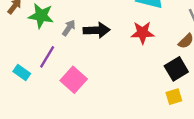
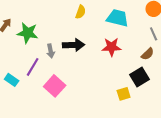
gray arrow: (69, 28) -> (51, 51), moved, turned 136
yellow square: (174, 97) -> (124, 94), moved

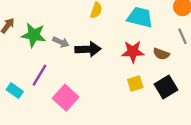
gray arrow: (51, 51) -> (61, 42), moved, turned -56
brown semicircle: (148, 54) -> (161, 54), moved, turned 64
yellow square: (124, 94) -> (135, 83), moved

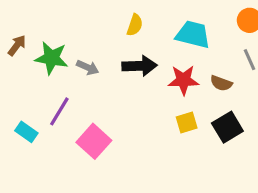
black arrow: (88, 49) -> (139, 66), moved

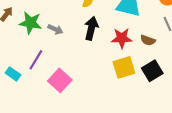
black arrow: (139, 66) -> (91, 28), turned -75
yellow square: (187, 122) -> (124, 67), size x1.5

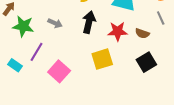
green star: (30, 23) -> (23, 26), moved
yellow square: (124, 67) -> (102, 59), moved

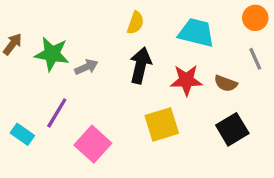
gray arrow: (55, 23) -> (86, 67), turned -48
green star: (23, 26) -> (52, 54), moved

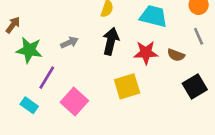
green star: (52, 54) -> (29, 50), moved
black square: (232, 129) -> (195, 86), moved
cyan rectangle: (22, 134) -> (29, 105), moved

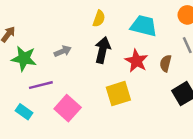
red star: (146, 53) -> (136, 61), turned 30
brown semicircle: (176, 55) -> (166, 63), turned 84
purple line: (47, 78) -> (41, 85), turned 45

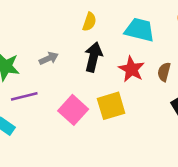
pink square: (68, 108) -> (73, 110), moved

